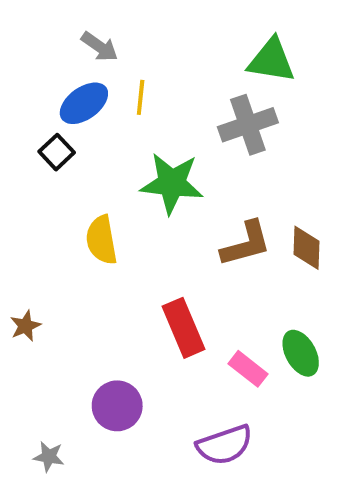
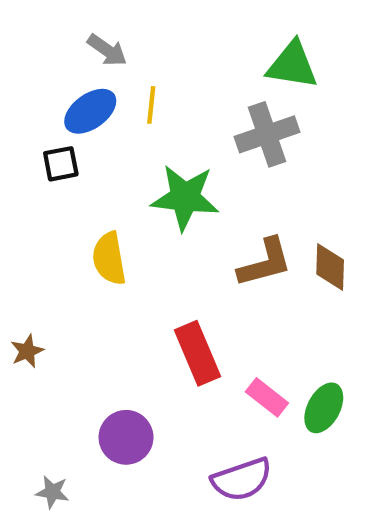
black square: (57, 152) -> (61, 164), turned 32
green ellipse: (301, 353) -> (324, 408), moved, turned 57

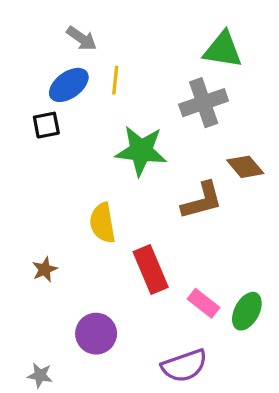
yellow semicircle: (109, 259) -> (102, 223), moved
brown diamond: (330, 267) -> (245, 167), moved, turned -42
brown star: (27, 351) -> (45, 269), moved

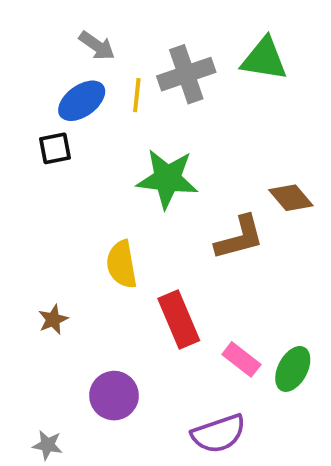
gray cross: (204, 103) -> (186, 74), moved

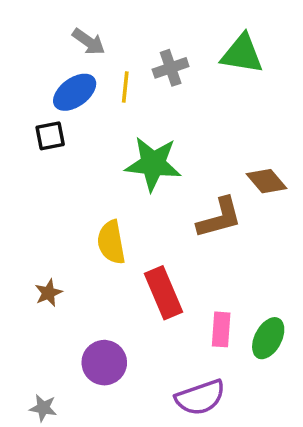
gray cross: (186, 74) -> (171, 68), size x0.7
pink rectangle: (241, 359) -> (221, 329), turned 56

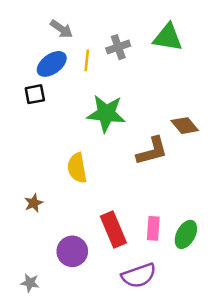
red rectangle: (164, 293) -> (113, 230), moved

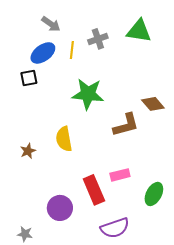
brown star: (34, 203) -> (28, 151), moved
pink rectangle: (153, 228) -> (120, 175), moved, turned 72

